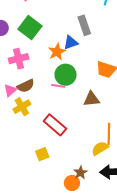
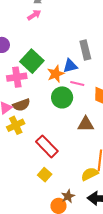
green square: (30, 28) -> (32, 61), moved
pink line: (58, 86) -> (77, 84), moved
yellow square: (42, 154) -> (45, 175), moved, turned -32

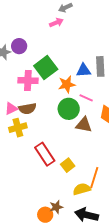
blue triangle: (70, 66) -> (84, 70), moved
brown triangle: (86, 124) -> (84, 125), moved
yellow square: (45, 175) -> (68, 165), moved

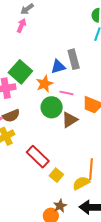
pink arrow: (56, 23) -> (21, 26), turned -32
brown triangle: (84, 125) -> (70, 120), turned -30
yellow square: (68, 165) -> (56, 175), moved

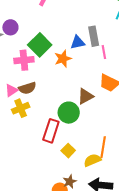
pink line: (66, 93) -> (104, 52), moved, turned 64
green circle: (52, 107) -> (69, 113), moved
red rectangle: (38, 157) -> (51, 131), turned 60

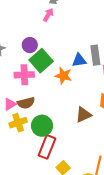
purple circle: (10, 27) -> (30, 45), moved
orange star: (63, 59) -> (63, 76), turned 30
green circle: (69, 113) -> (42, 126), moved

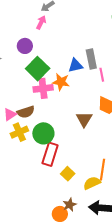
purple circle: (30, 45) -> (25, 46), moved
pink cross: (24, 75) -> (43, 88), moved
brown triangle: (84, 115) -> (84, 119), turned -30

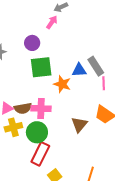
gray rectangle: (91, 59) -> (96, 66), turned -30
green square: (38, 69) -> (41, 67), turned 30
pink cross: (43, 88) -> (41, 109), moved

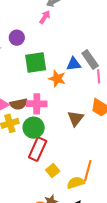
purple circle: (32, 43) -> (17, 38), moved

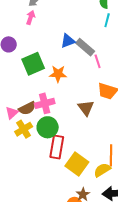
blue triangle: (74, 64) -> (68, 41), moved
yellow square: (53, 171) -> (77, 164), size x1.6

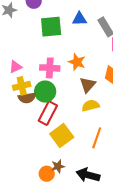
blue triangle: (68, 41) -> (80, 19), moved
orange star: (58, 74) -> (77, 62), moved
brown semicircle: (27, 108) -> (27, 98), moved
yellow semicircle: (102, 170) -> (91, 106), moved

